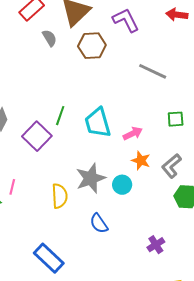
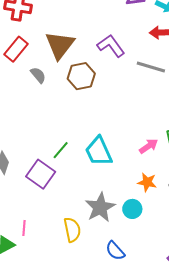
gray line: (153, 71) -> (151, 67), moved
green line: (60, 116) -> (61, 150), turned 30
pink arrow: (133, 134) -> (148, 146), moved

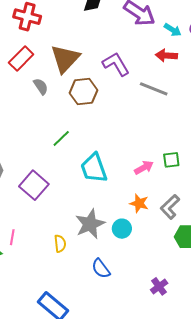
green line: (61, 150) -> (61, 138), moved
yellow semicircle: (72, 230) -> (60, 244), size x0.7

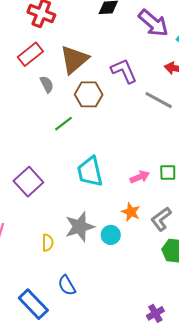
green line: (61, 138) -> (63, 124), moved
blue semicircle: (101, 269) -> (67, 285), moved
purple cross: (159, 286) -> (155, 313), moved

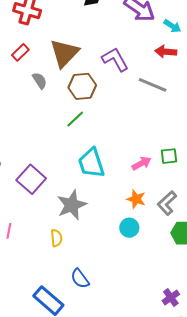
red rectangle: (30, 54) -> (20, 52), size x0.7
green line: (63, 124) -> (75, 119), moved
gray star: (80, 227) -> (72, 205), moved
cyan circle: (111, 235) -> (129, 228), moved

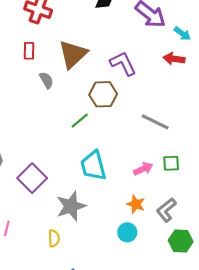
red rectangle: (20, 52) -> (29, 51), turned -48
gray line: (153, 85) -> (155, 122), moved
brown hexagon: (82, 86) -> (103, 94), moved

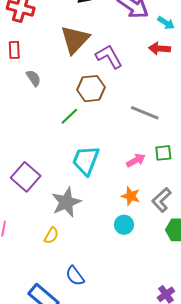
brown triangle: (73, 54) -> (75, 39), moved
cyan trapezoid: (93, 166) -> (86, 160), turned 40
yellow semicircle: (54, 238) -> (51, 235), turned 36

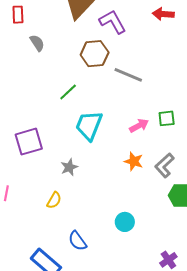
gray line: (145, 113) -> (128, 75), moved
green line: (69, 116) -> (68, 92), moved
purple square: (26, 177) -> (29, 142), turned 32
gray star: (66, 202) -> (69, 167), size x0.6
cyan circle: (124, 225) -> (125, 222), moved

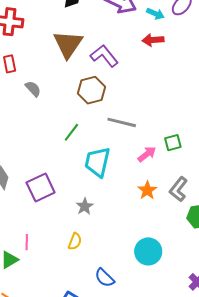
gray line: (128, 75) -> (122, 122), moved
orange star: (134, 161) -> (147, 190), turned 30
cyan circle: (125, 222) -> (148, 251), size x1.4

